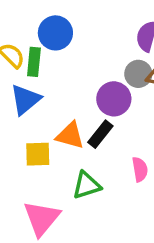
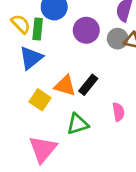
purple circle: (114, 99) -> (86, 30), moved
yellow square: (38, 154) -> (40, 100), turned 35

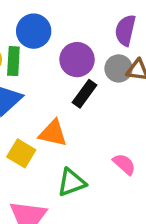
black rectangle: (88, 85) -> (85, 94), moved
pink semicircle: (118, 112) -> (124, 164), turned -36

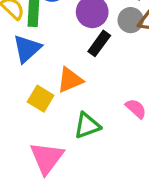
orange triangle: (53, 133) -> (70, 80), turned -36

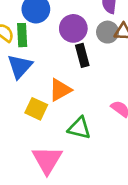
black rectangle: (99, 43) -> (82, 55), turned -45
green triangle: (87, 126) -> (79, 128), turned 40

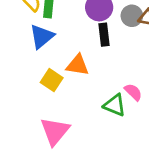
orange triangle: (60, 90) -> (78, 65), turned 30
green triangle: (79, 128) -> (115, 105), moved

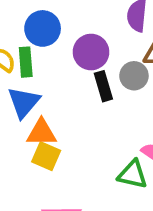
gray circle: (132, 16) -> (134, 76), moved
orange triangle: (78, 65) -> (41, 133), moved

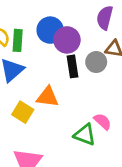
blue circle: (43, 28) -> (50, 30), moved
orange triangle: (41, 133) -> (48, 97), moved

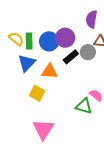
blue circle: (50, 30) -> (49, 41), moved
black rectangle: (72, 66) -> (71, 57), turned 63
orange triangle: (48, 97) -> (49, 71), moved

